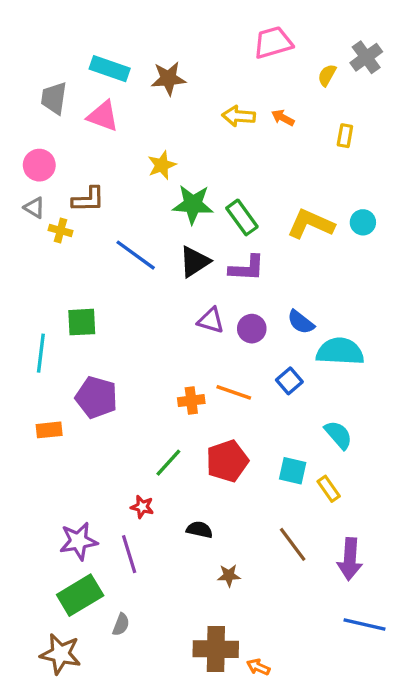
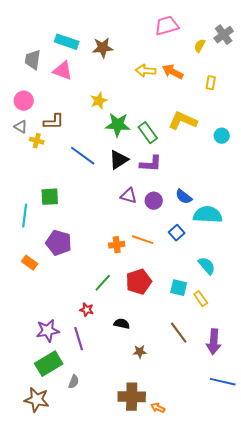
orange arrow: (283, 118) -> (173, 72), size x1.5
yellow L-shape: (311, 224) -> (183, 121), moved
orange rectangle: (49, 430) -> (30, 263), turned 42

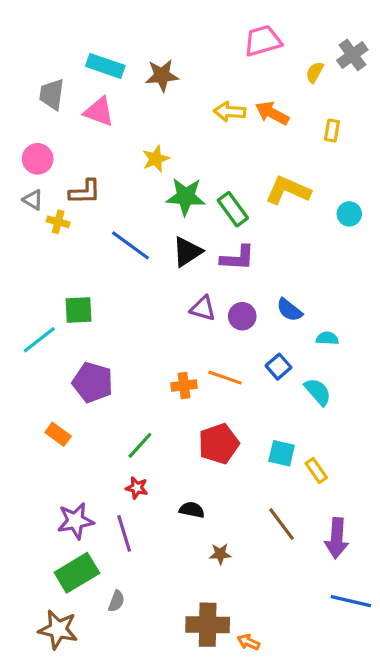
cyan semicircle: (208, 215) -> (327, 338), size x0.5
cyan line: (25, 216) -> (39, 340), turned 45
orange rectangle: (30, 263) -> (58, 434), moved
cyan semicircle: (207, 266) -> (318, 392), moved
green line: (103, 283) -> (140, 445), moved

